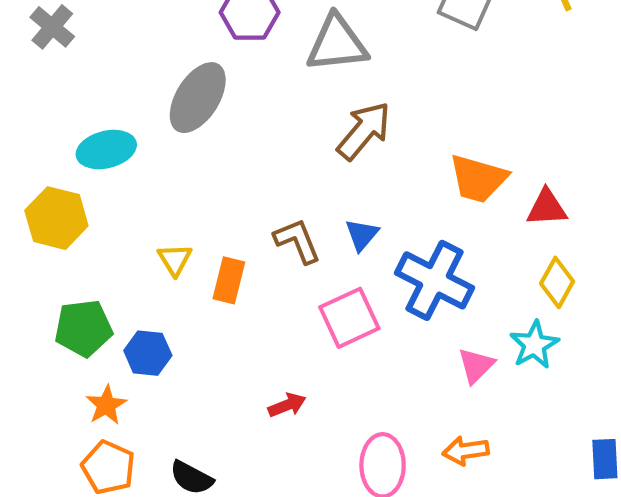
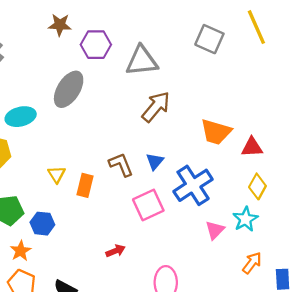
blue cross: (435, 280) -> (193, 185), turned 30
orange arrow: (466, 451) -> (252, 263), moved, turned 135

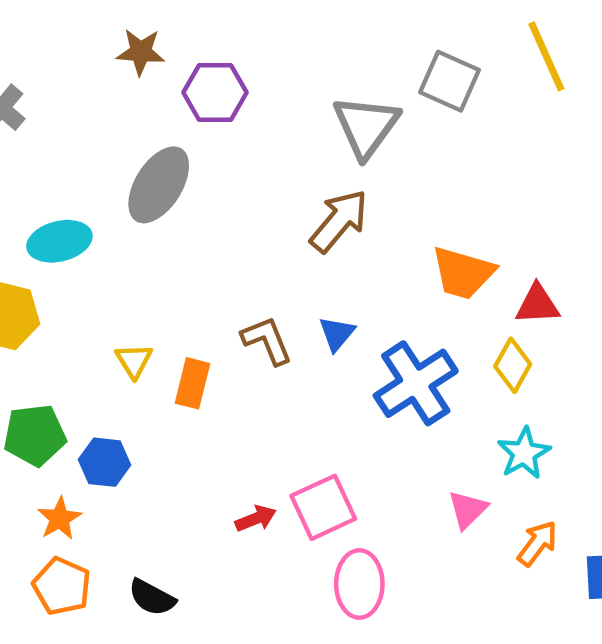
gray triangle: (142, 61) -> (366, 126), moved, turned -48
yellow diamond: (257, 186) -> (513, 365), moved
pink square: (148, 205) -> (323, 507), moved
pink triangle: (215, 230) -> (468, 510), moved

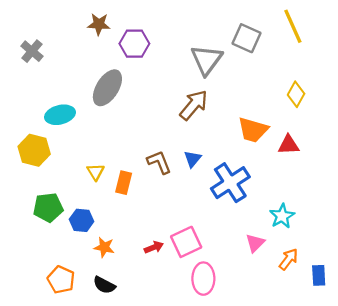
yellow diamond: (513, 365) -> (296, 94), moved
orange star: (59, 519) -> (104, 247), moved, turned -30

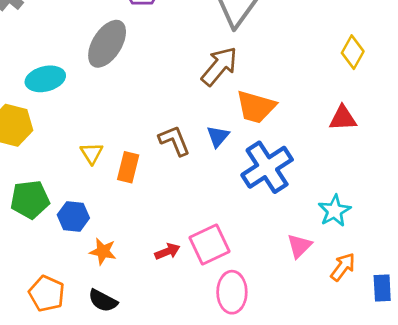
orange trapezoid: (253, 130) -> (256, 107), moved

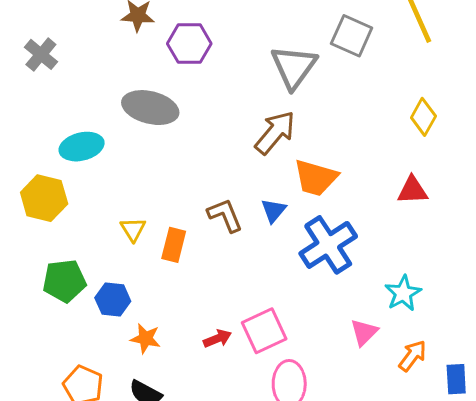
gray ellipse: (107, 44) -> (150, 108), turned 72

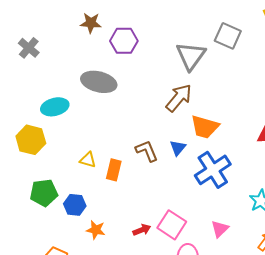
yellow triangle: (133, 229) -> (88, 160), turned -42
pink square: (264, 331) -> (172, 225), turned -32
pink triangle: (364, 332) -> (220, 229), moved

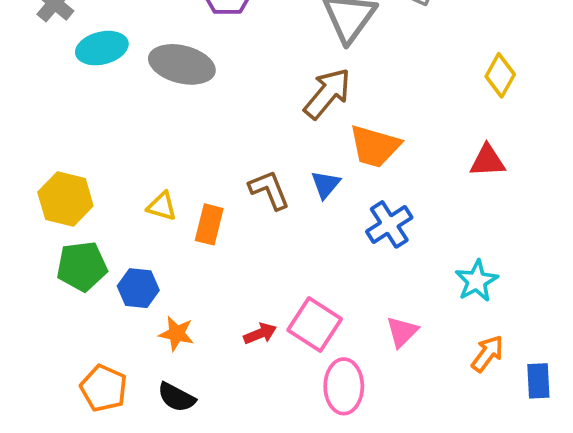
cyan ellipse: (55, 107) -> (102, 48), moved
yellow hexagon: (31, 140) -> (65, 199), moved
blue cross: (213, 170) -> (389, 224), size x0.7

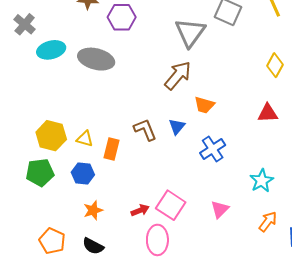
orange trapezoid: (375, 146) -> (204, 105), size x0.7
yellow hexagon: (65, 199) -> (51, 136), moved
blue hexagon: (138, 288) -> (83, 174), moved
orange star: (176, 334) -> (93, 210), turned -30
pink ellipse: (344, 386) -> (157, 240), moved

